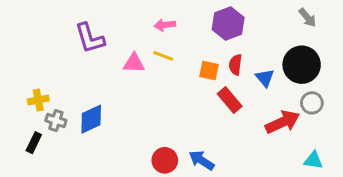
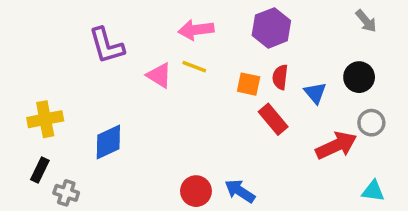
pink arrow: (165, 25) -> (196, 30), size x1.4
pink triangle: (134, 63) -> (159, 75), turned 30
black circle: (302, 65) -> (359, 77), size x0.7
yellow cross: (38, 100) -> (45, 119), size x1.4
gray cross: (56, 121) -> (66, 193), moved

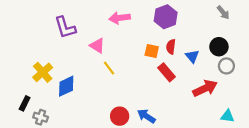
yellow line: (194, 67) -> (109, 68), moved, turned 32
yellow cross: (45, 119) -> (43, 72), moved, turned -30
gray circle: (371, 123) -> (226, 66), moved

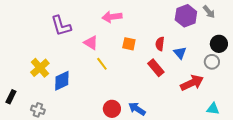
purple hexagon: (166, 17) -> (186, 16), moved
black circle: (219, 47) -> (219, 44), moved
orange square: (152, 51) -> (129, 44), moved
black rectangle: (25, 103) -> (11, 97), moved

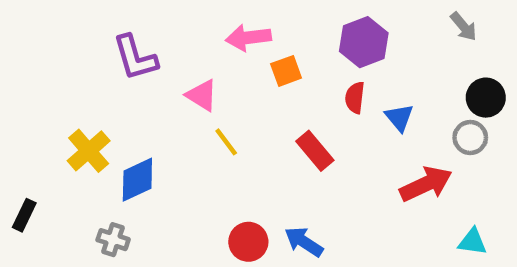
purple hexagon: (186, 16) -> (364, 42), moved
orange square: (129, 44) -> (286, 71), moved, turned -32
red rectangle: (156, 68) -> (315, 151), moved
gray cross: (38, 110) -> (113, 240), moved

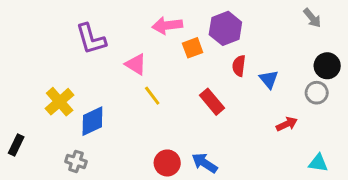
purple hexagon: (364, 42) -> (225, 28), moved
red arrow: (426, 184) -> (287, 124), size x0.6

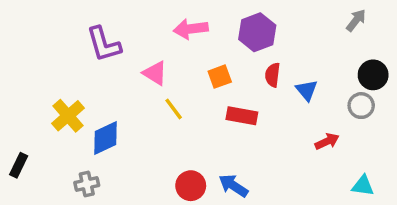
gray arrow: (312, 18) -> (356, 20), turned -102
orange square: (193, 48) -> (220, 77), moved
red rectangle: (212, 102) -> (242, 116), turned -40
gray cross: (76, 161) -> (87, 184), turned -30

